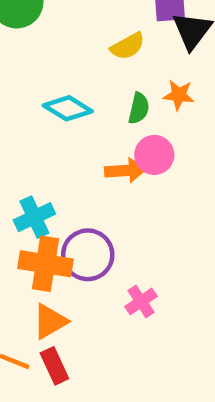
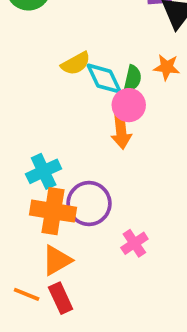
yellow semicircle: (128, 46) -> (76, 63), moved
cyan diamond: (68, 108) -> (104, 79), moved, turned 33
pink circle: (154, 155) -> (129, 105), moved
orange arrow: (125, 170) -> (121, 132), turned 88

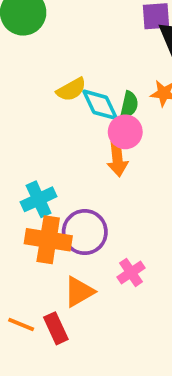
orange triangle: (57, 260) -> (79, 292), moved

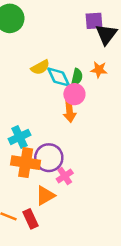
pink cross: (131, 272) -> (65, 176), moved

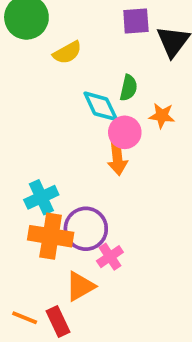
purple square: (94, 21) -> (136, 21), moved
yellow semicircle: (40, 67) -> (67, 53), moved
orange star: (99, 70) -> (162, 116), moved
green semicircle: (77, 77) -> (128, 88), moved

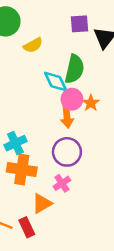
green semicircle: (128, 88) -> (74, 69), size x1.6
orange star: (162, 116) -> (91, 103), moved, turned 30
purple circle: (86, 229) -> (67, 152), moved

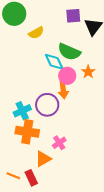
green semicircle: (74, 69) -> (69, 52), turned 100
orange star: (91, 103) -> (88, 72), moved
purple circle: (67, 152) -> (47, 105), moved

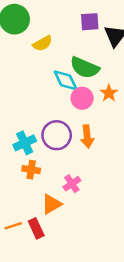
orange arrow: (63, 90) -> (87, 136), moved
orange cross: (27, 132) -> (31, 170), size x0.6
orange line: (13, 176) -> (13, 226), turned -40

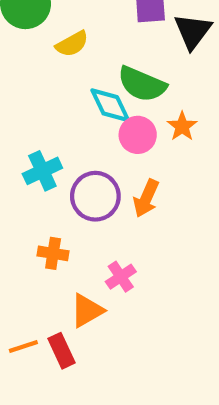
orange arrow: (87, 136) -> (146, 198), turned 30
cyan cross: (25, 143) -> (42, 171), moved

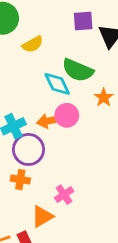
pink circle: (138, 135) -> (67, 115), moved
purple circle: (95, 196) -> (28, 149), moved
orange arrow: (146, 198) -> (49, 121), moved, turned 55

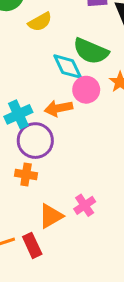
pink circle: (67, 115) -> (86, 90), moved
pink cross: (64, 195) -> (85, 205), moved

